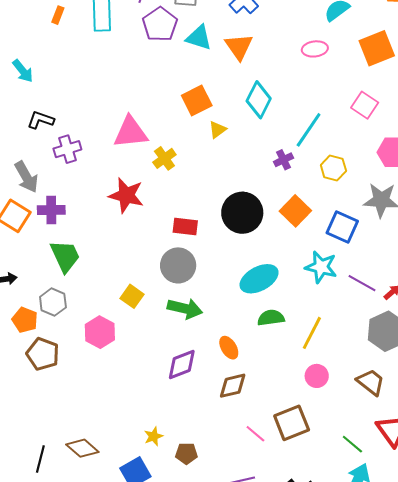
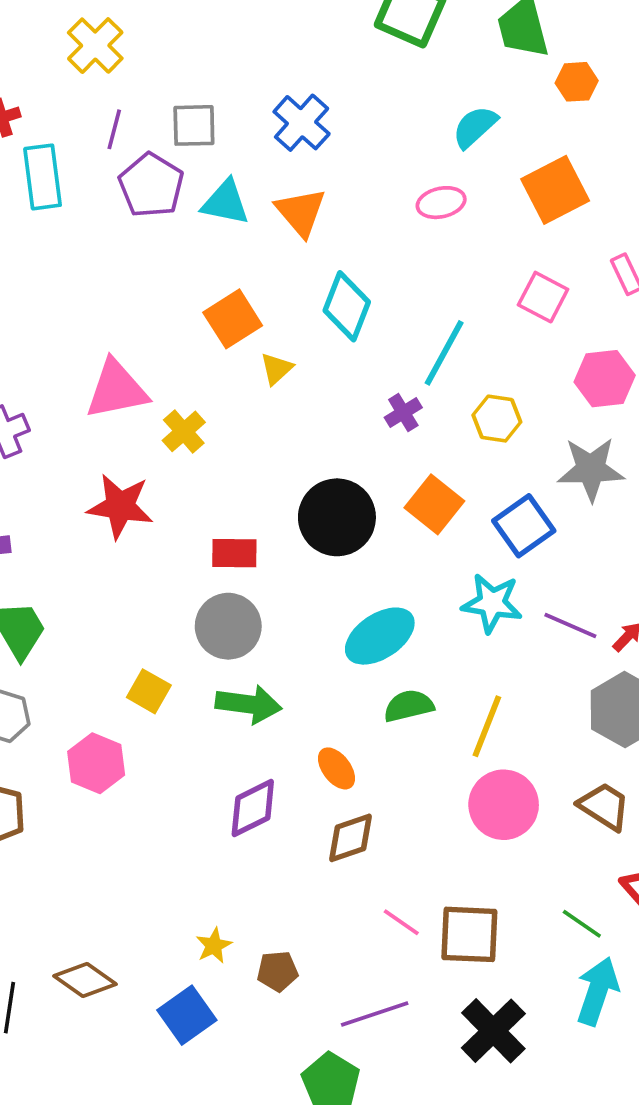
blue square: (342, 227) -> (524, 526), turned 36
pink circle: (317, 376) -> (504, 805), size x1.6
brown square: (292, 423) -> (469, 934), moved, turned 30

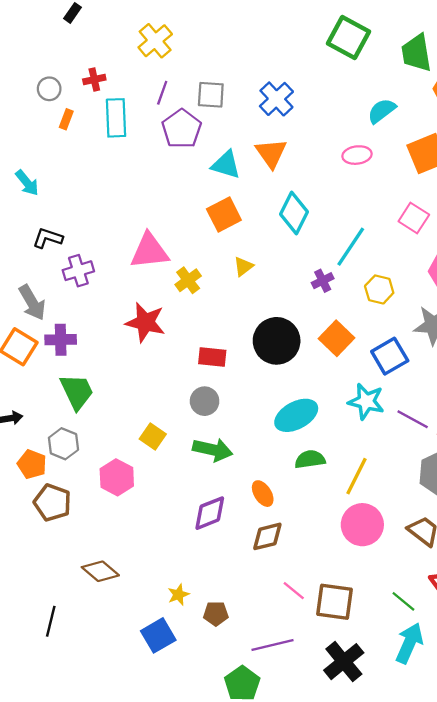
cyan triangle: (225, 202) -> (226, 165), moved
yellow triangle: (276, 369) -> (243, 266), moved
gray circle: (228, 626) -> (205, 401), size x0.7
brown diamond: (85, 980) -> (100, 571), moved

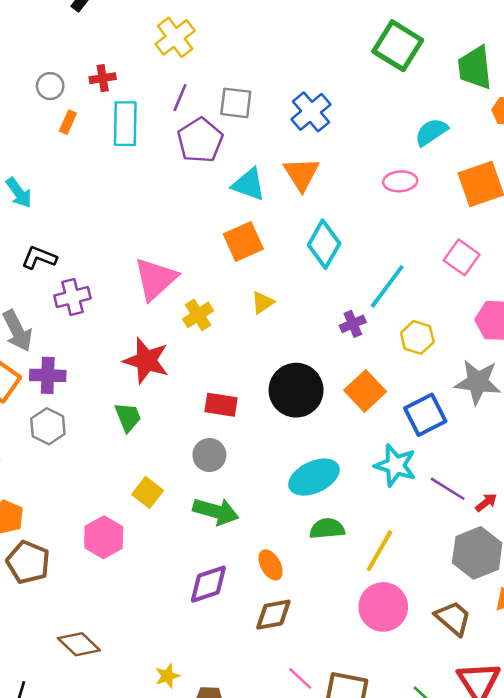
pink triangle: (149, 251) -> (155, 279), turned -39
green trapezoid: (77, 392) -> (128, 417), moved, size x0.7
gray hexagon: (63, 444) -> (48, 426), moved

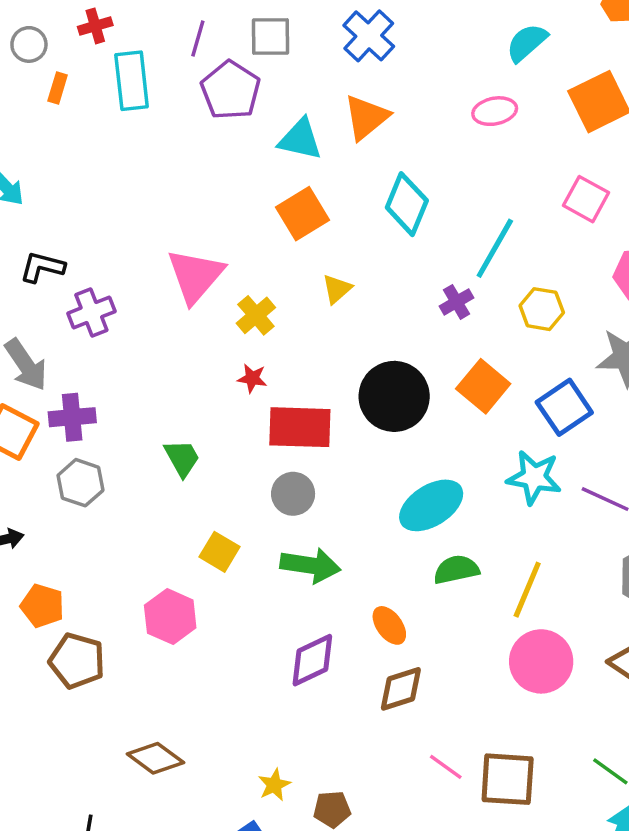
orange triangle: (301, 174) -> (366, 117), turned 30
red star: (146, 361) -> (252, 378), moved, size x0.5
red rectangle: (221, 405) -> (300, 427), size x1.5

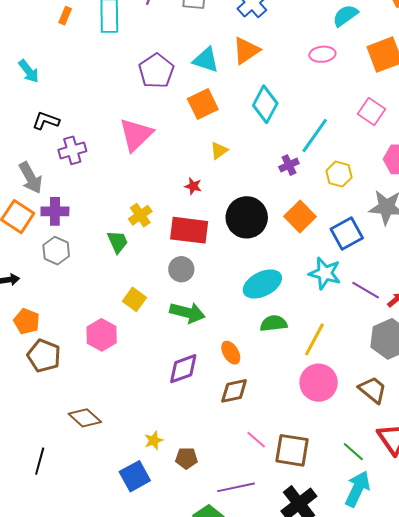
purple pentagon: (231, 90) -> (156, 71), moved
yellow cross: (256, 315) -> (140, 215), moved
red star: (252, 378) -> (193, 186), moved

